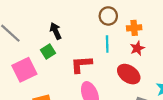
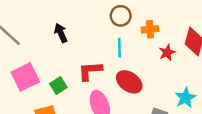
red star: (137, 48) -> (167, 53), moved
green square: (48, 51) -> (58, 86), moved
red ellipse: (129, 74) -> (129, 82), moved

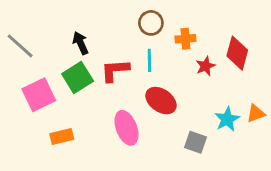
red L-shape: (90, 71) -> (115, 70), moved
green square: (58, 86) -> (78, 78), moved, size x1.5

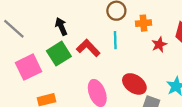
red L-shape: (115, 70) -> (88, 48), turned 50
red ellipse: (161, 101) -> (134, 84), moved

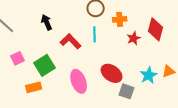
green square: (59, 54) -> (45, 65), moved
pink square: (28, 67) -> (18, 58), size x0.6

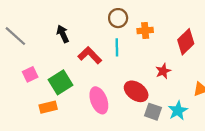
red diamond: (156, 29) -> (186, 42), turned 30
red star: (134, 38) -> (163, 71), moved
cyan star: (149, 75) -> (178, 111), moved

